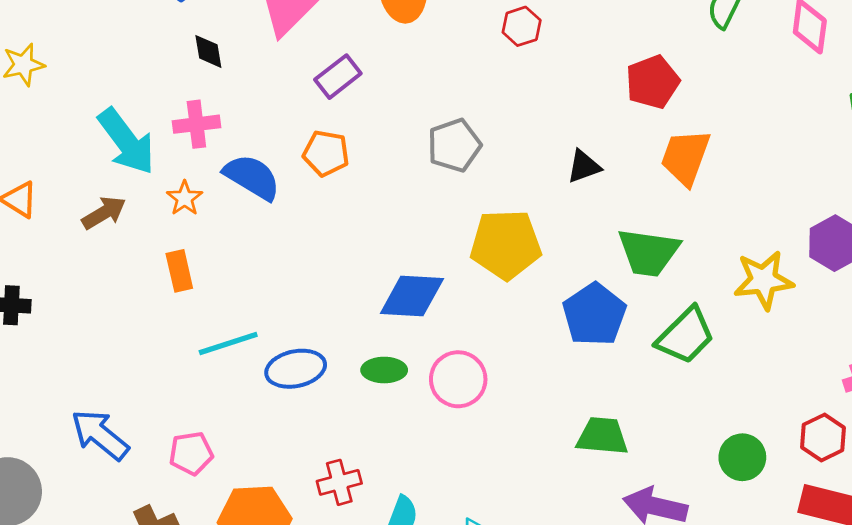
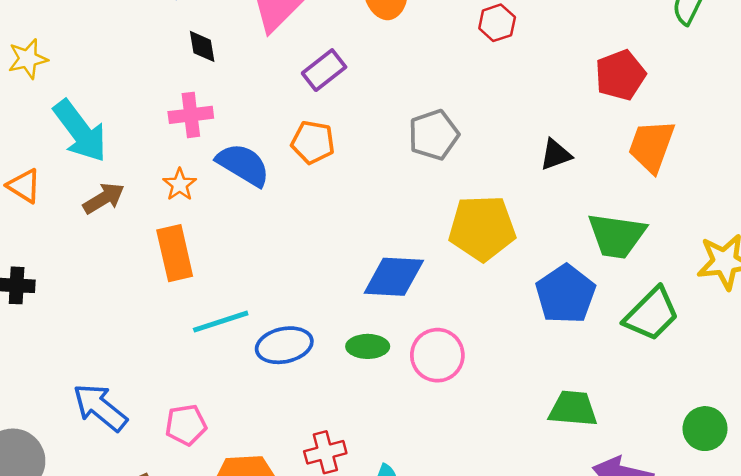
cyan arrow: (126, 141) -> (80, 131), moved
orange rectangle: (179, 271) -> (175, 253), size x1.4

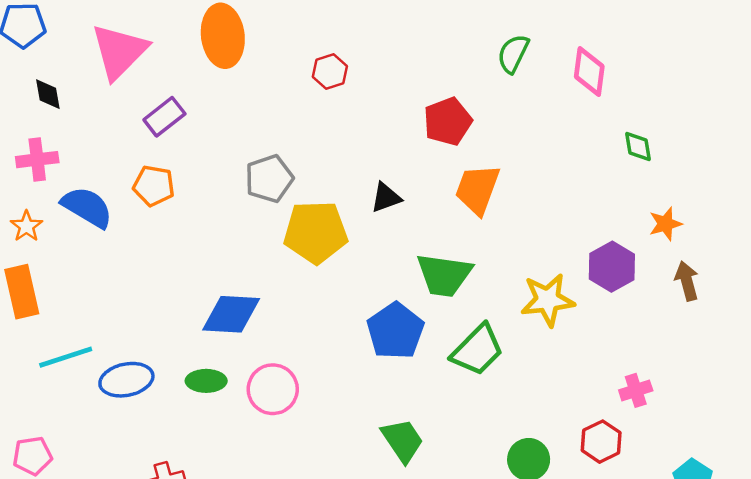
yellow pentagon: (482, 228) -> (316, 232), moved
green trapezoid: (573, 409) -> (402, 440), turned 51

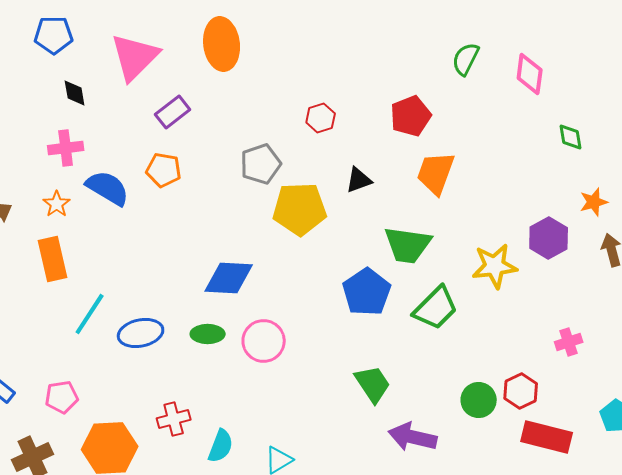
red hexagon: (330, 72) -> (321, 118), moved
cyan line: (66, 357) -> (90, 314), turned -39
red hexagon: (601, 442) -> (521, 391), moved

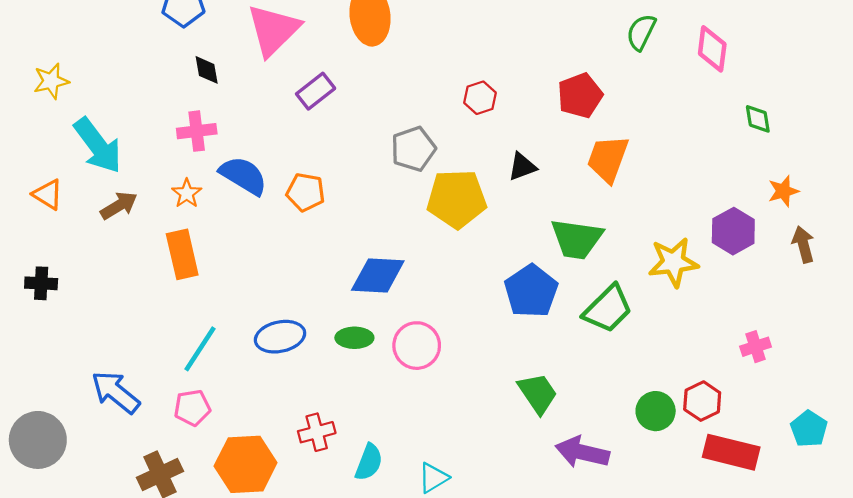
orange pentagon: (164, 170) -> (306, 192), moved
cyan line: (90, 314) -> (200, 349), moved

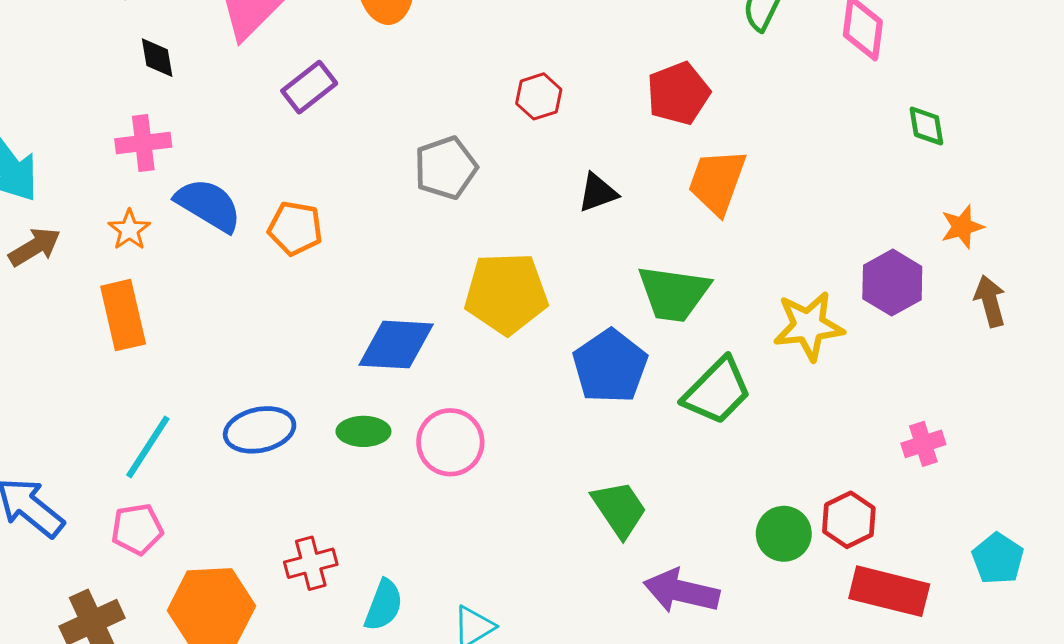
yellow pentagon: (457, 199) -> (506, 293), moved

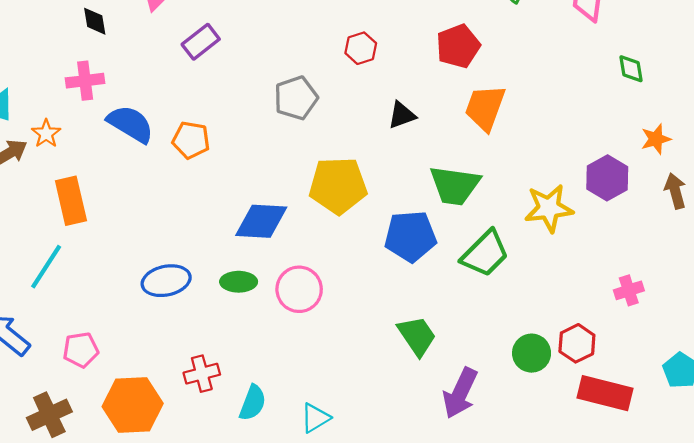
orange star: (129, 230) -> (46, 134), moved
blue pentagon: (610, 366) -> (410, 236), turned 30
cyan line: (148, 447) -> (46, 267), moved
purple arrow: (681, 591) -> (460, 393), turned -78

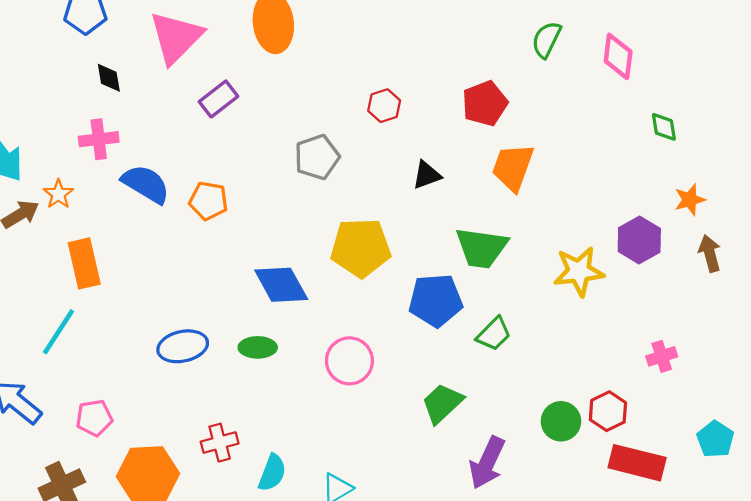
blue diamond: (261, 221) -> (281, 285), turned 58
green trapezoid: (485, 254) -> (494, 334), moved, size x0.7
pink circle: (299, 289) -> (349, 361), moved
green trapezoid: (417, 336) -> (442, 403), turned -99

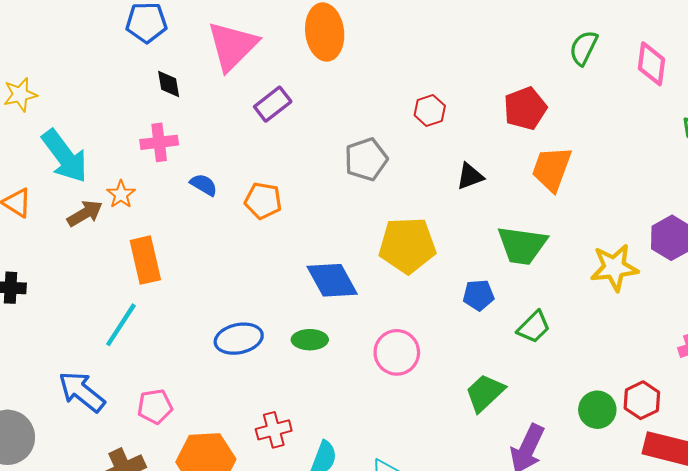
blue semicircle: (146, 184) -> (204, 185), size x0.6
blue pentagon: (436, 300) -> (478, 295), size x0.6

